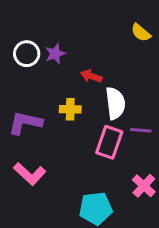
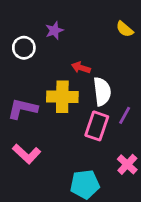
purple star: (55, 54) -> (54, 30), moved
yellow cross: (70, 109) -> (62, 97), size x1.6
purple line: (141, 130) -> (125, 115), turned -66

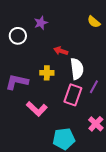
yellow cross: (62, 97) -> (47, 73), size x0.6
pink L-shape: (27, 154) -> (37, 109), moved

